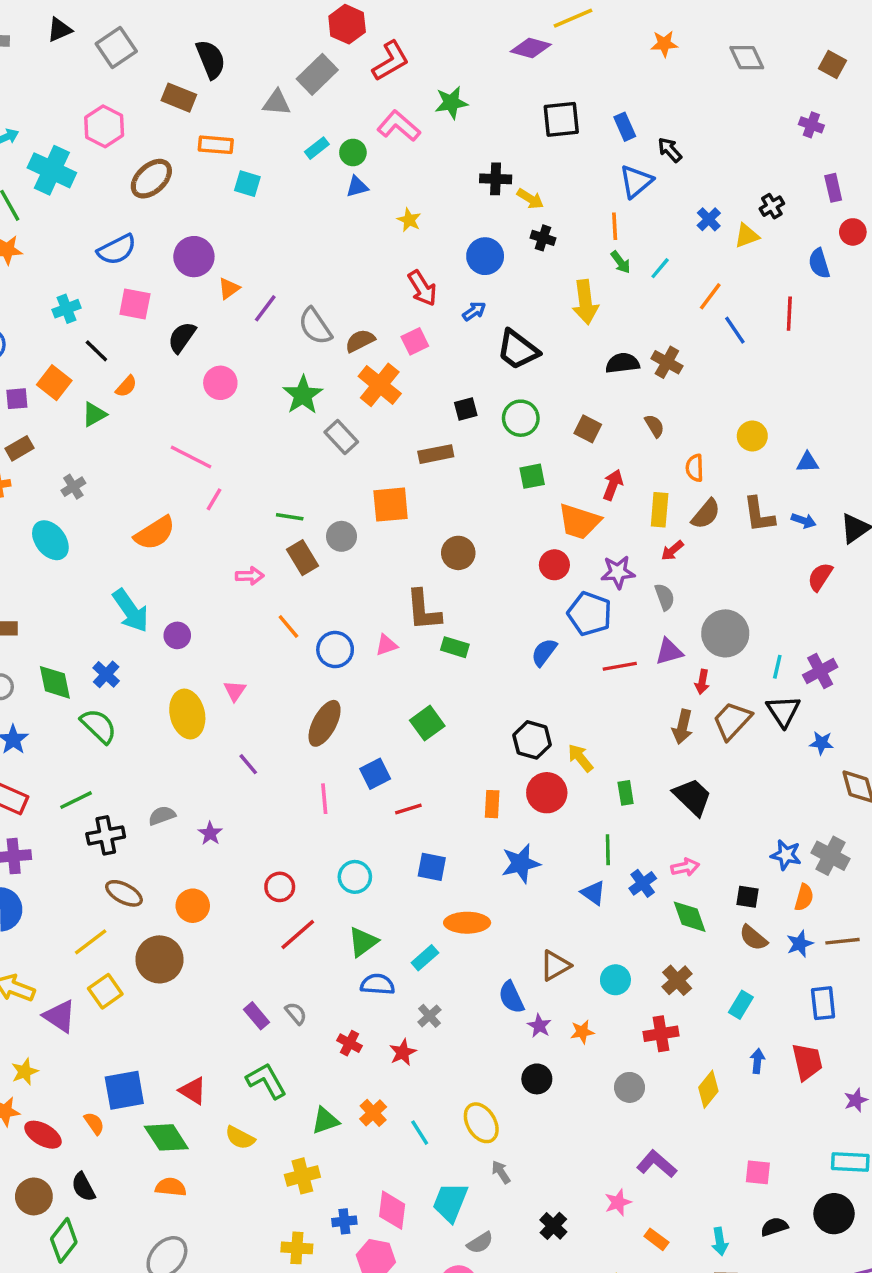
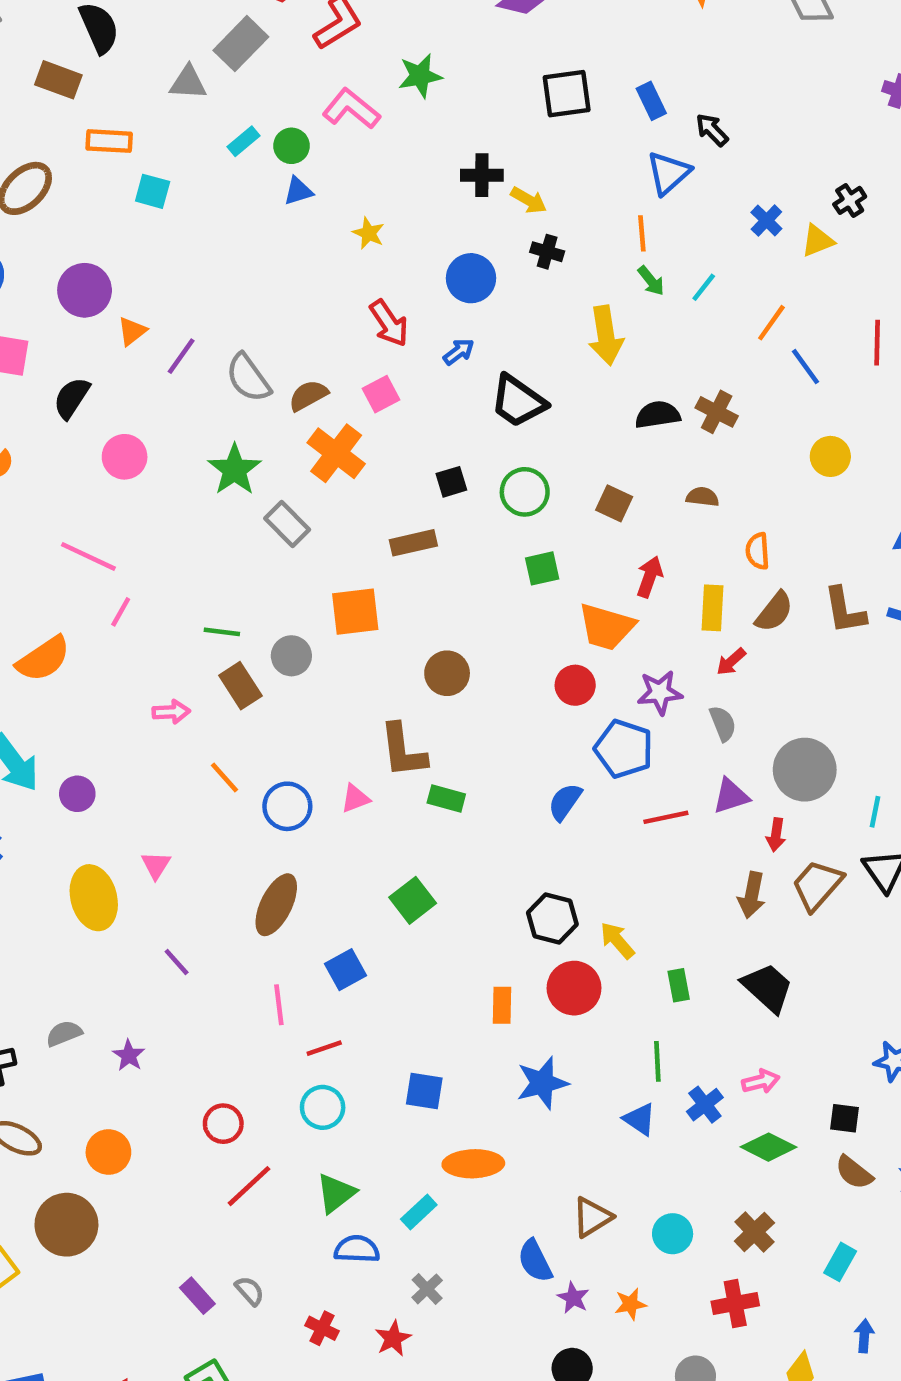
brown semicircle: (654, 426) -> (703, 497), turned -50
yellow circle: (752, 436) -> (830, 456), moved
red line: (408, 809) -> (324, 1048), moved
green diamond: (690, 917) -> (768, 1147), turned -42

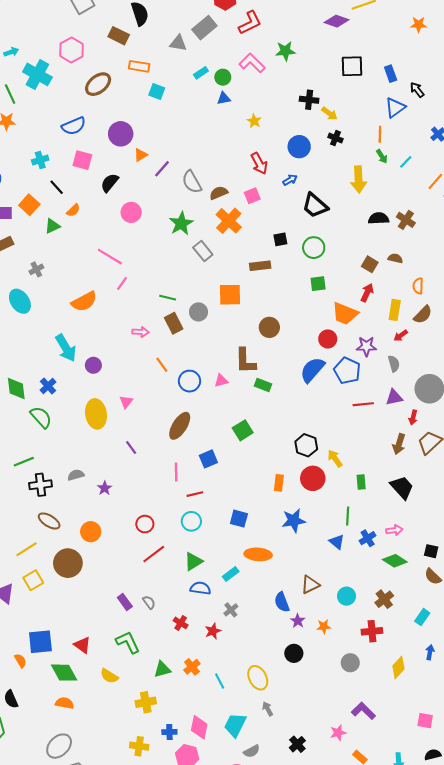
brown square: (614, 503) -> (370, 264), moved
blue semicircle: (565, 802) -> (312, 370), moved, size x1.5

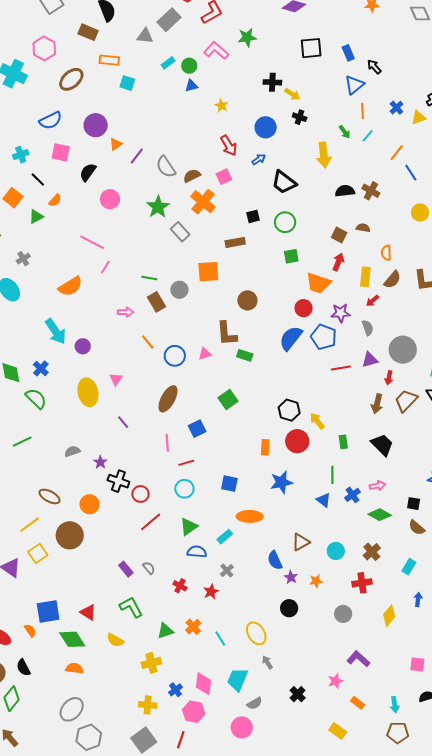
orange line: (380, 134) -> (362, 111), moved
black cross: (41, 485) -> (118, 481), moved, turned 30
blue cross: (169, 732) -> (176, 690), turned -32

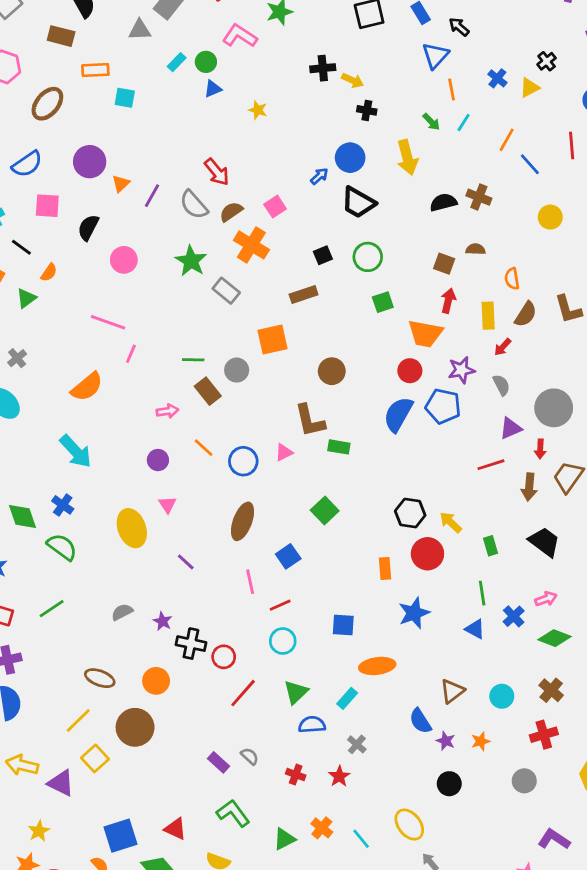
blue circle: (266, 127) -> (350, 158), moved
red arrow: (229, 146) -> (217, 172), moved
purple circle: (83, 346) -> (158, 460), moved
red line: (341, 368) -> (491, 465), moved

